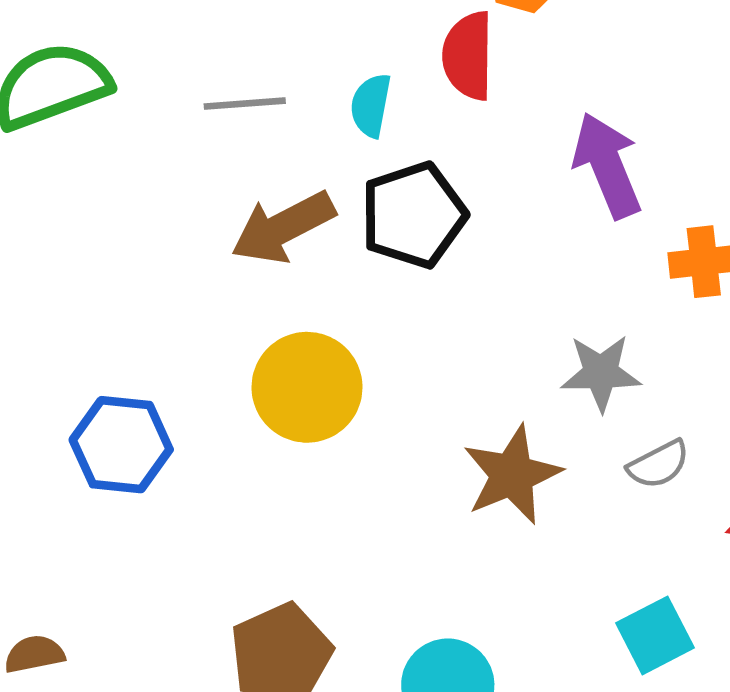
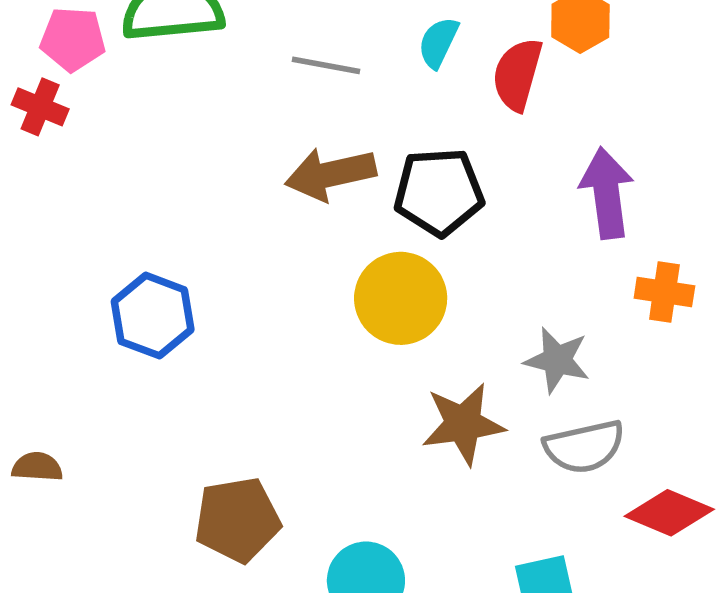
cyan semicircle: (371, 105) -> (438, 43), moved
yellow circle: (307, 387) -> (401, 298), moved
gray semicircle: (658, 464) -> (584, 447), size x1.5

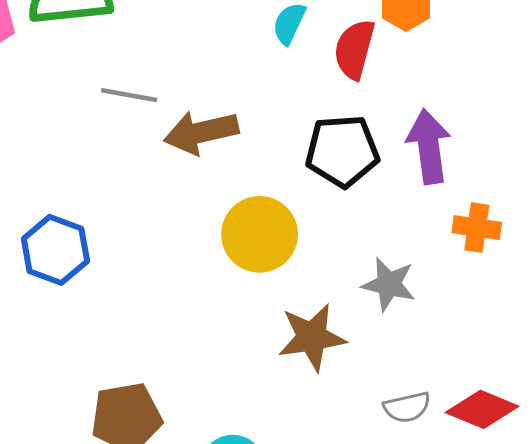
gray line: (326, 65) -> (129, 95), moved
black pentagon: (439, 192) -> (342, 151), moved
gray semicircle: (584, 447) -> (407, 407), moved, size x0.7

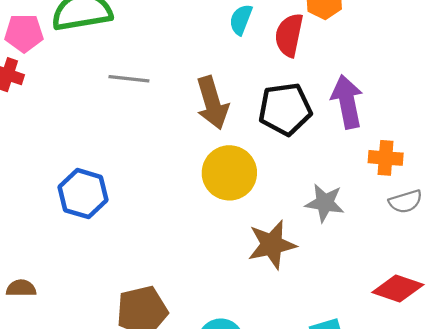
brown arrow: (201, 132) -> (212, 103), moved, turned -90
gray semicircle: (407, 407) -> (405, 201), moved

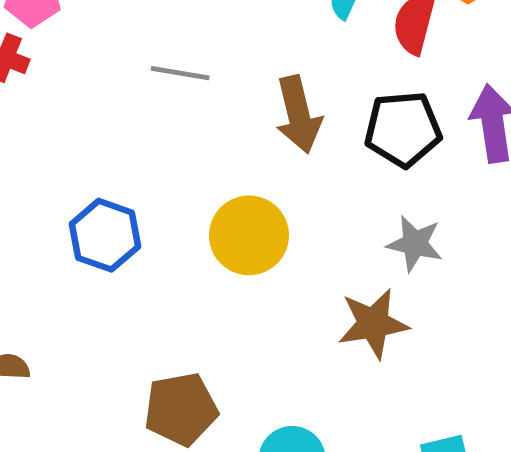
yellow circle: (229, 173) -> (249, 235), moved
gray star: (325, 203) -> (415, 244), moved

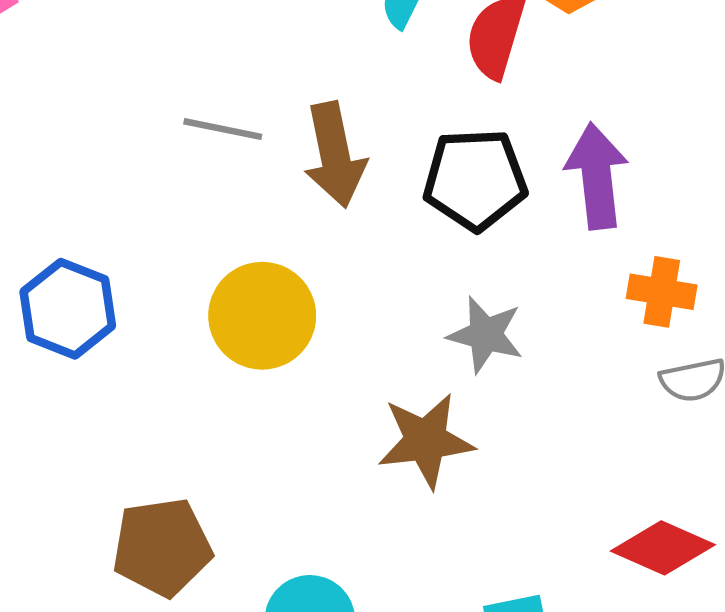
gray line: (180, 73) -> (223, 129), moved

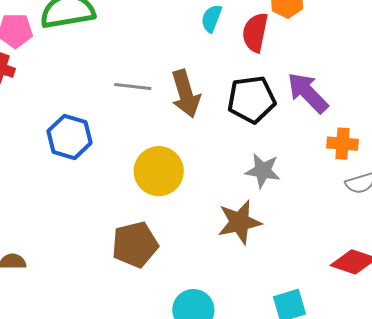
purple arrow: (597, 176) -> (308, 93), turned -33
blue hexagon: (68, 309) -> (70, 137), moved
brown pentagon: (162, 547) -> (135, 245), moved

